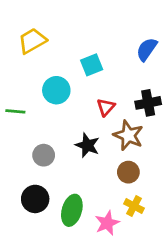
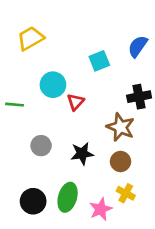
cyan square: (92, 65) -> (99, 61), moved
red triangle: (106, 107) -> (75, 102), moved
black star: (87, 145) -> (82, 154), moved, turned -30
black circle: (35, 199) -> (33, 201), moved

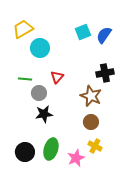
cyan square: (99, 61) -> (83, 32), moved
cyan circle: (53, 85) -> (40, 48), moved
green line: (15, 105) -> (25, 79), moved
gray circle: (41, 146) -> (39, 93), moved
black star: (82, 154) -> (44, 114), moved

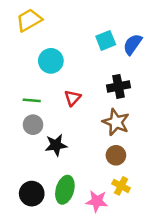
yellow trapezoid: (23, 29) -> (29, 20), moved
black cross: (105, 73) -> (118, 86), moved
gray circle: (39, 93) -> (33, 125), moved
pink star: (76, 158) -> (97, 201), turned 30

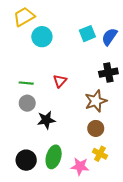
cyan circle: (51, 61) -> (42, 37), moved
black cross: (118, 86) -> (108, 73), moved
brown star: (116, 122) -> (96, 101), turned 30

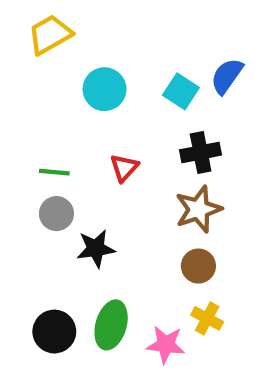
cyan square: (87, 34) -> (181, 91), moved, turned -35
cyan circle: (42, 37) -> (105, 89), moved
black cross: (108, 73) -> (201, 152), moved

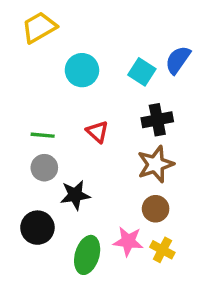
red triangle: (124, 168) -> (97, 132), turned -30
black circle: (54, 332) -> (37, 228), moved
pink star: (166, 345) -> (128, 241), moved

